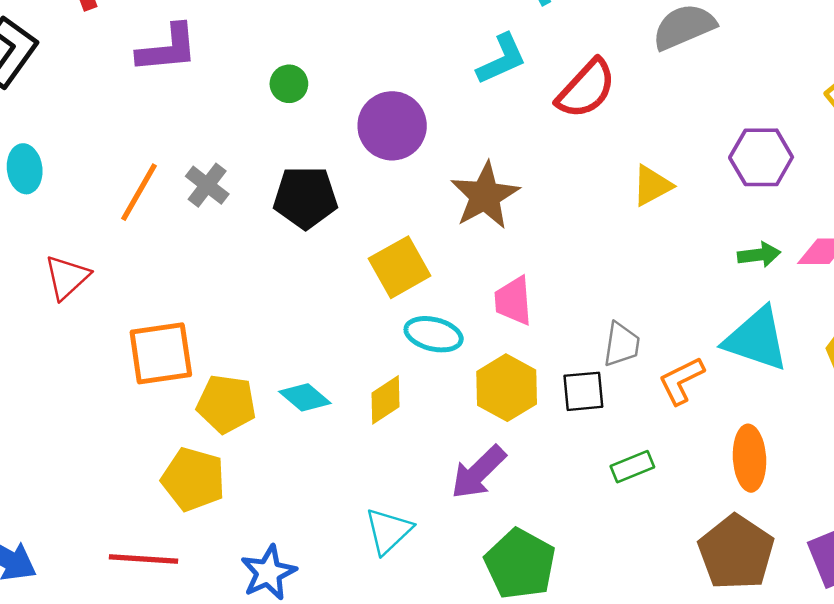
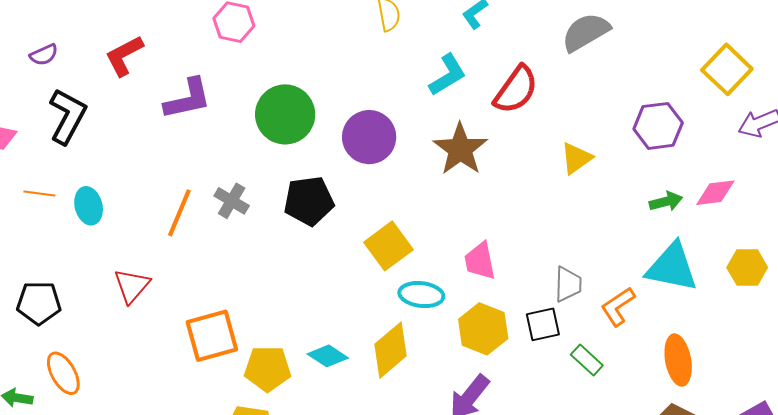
green circle: (289, 84) -> (285, 114), size x2.0
brown star: (485, 196) -> (460, 149), moved
yellow diamond: (386, 400) -> (391, 350), size x1.4
green rectangle: (632, 467) -> (587, 360), moved, turned 72

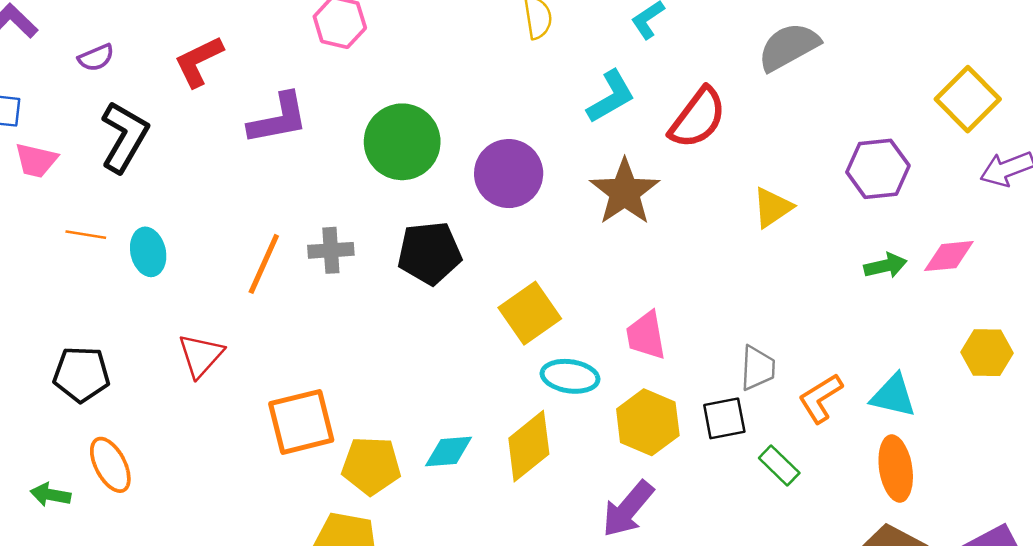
gray cross: (232, 201) -> (331, 250), turned -36
cyan triangle: (672, 267) -> (893, 396), moved, size x0.7
cyan diamond: (328, 356) -> (449, 452), turned -39

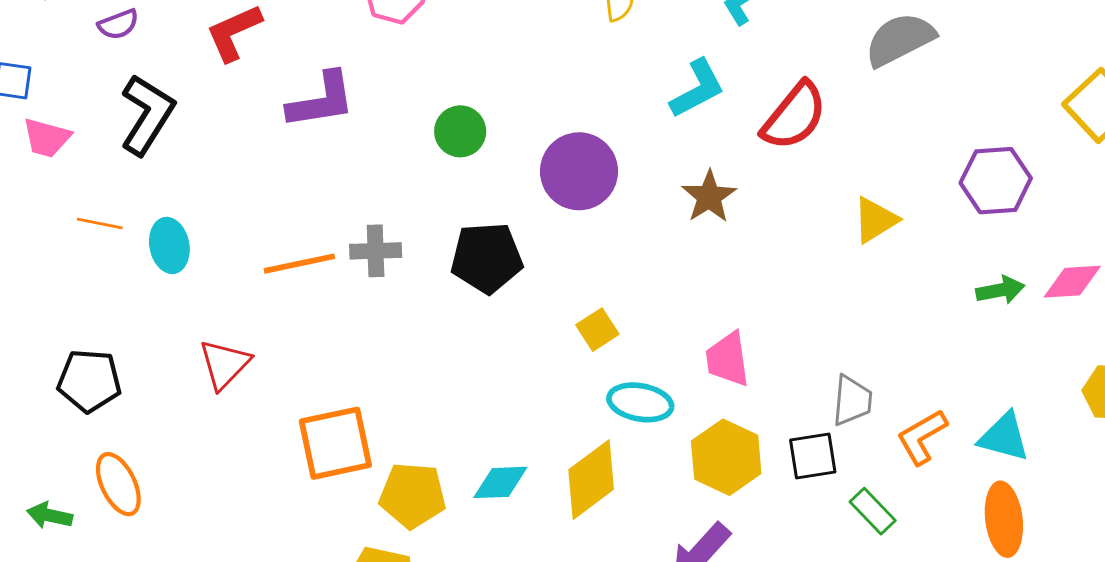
green circle: (402, 142) -> (460, 131), size x0.6
brown star: (625, 192) -> (709, 197), size x0.7
orange line: (264, 264) -> (299, 264), turned 52
yellow square: (530, 313) -> (597, 330), size x0.6

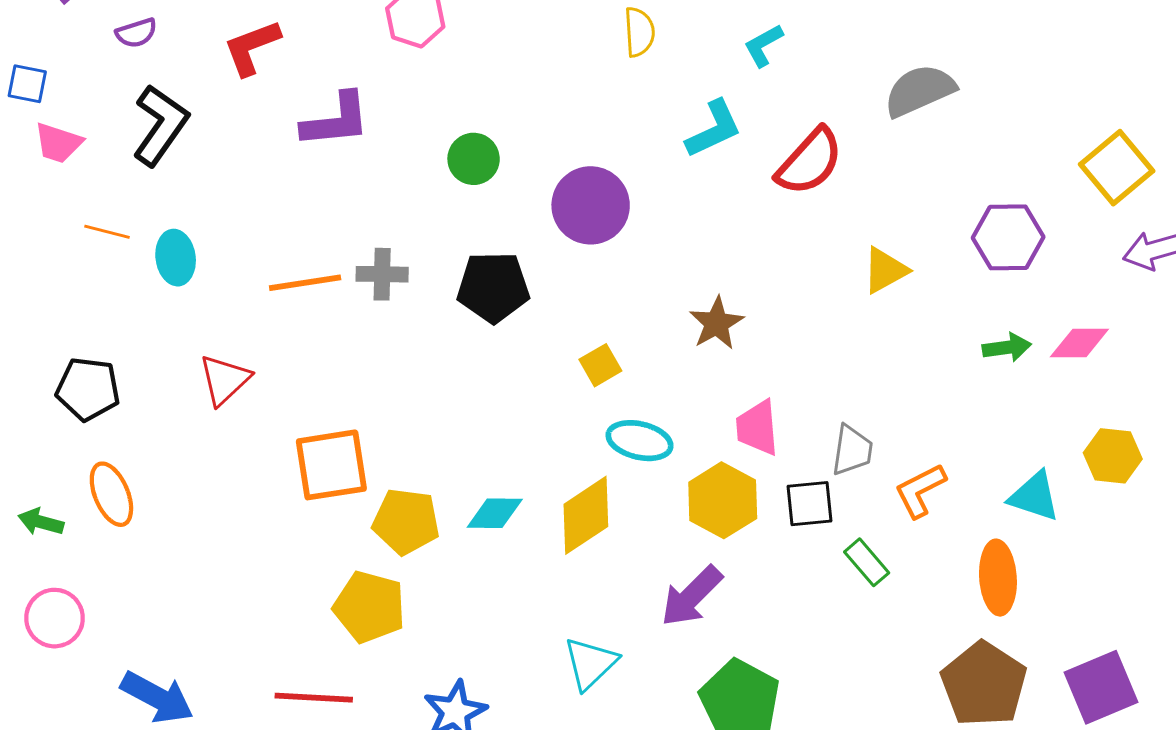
brown star: (709, 197) -> (716, 323), moved
pink trapezoid: (728, 359) -> (757, 428), moved
cyan triangle: (1004, 437) -> (1034, 496), moved

